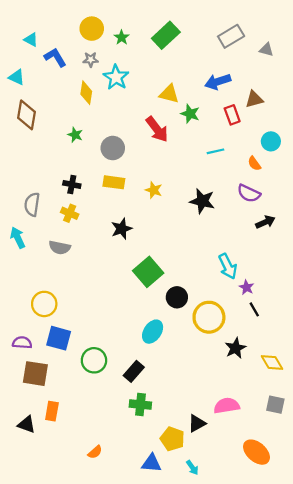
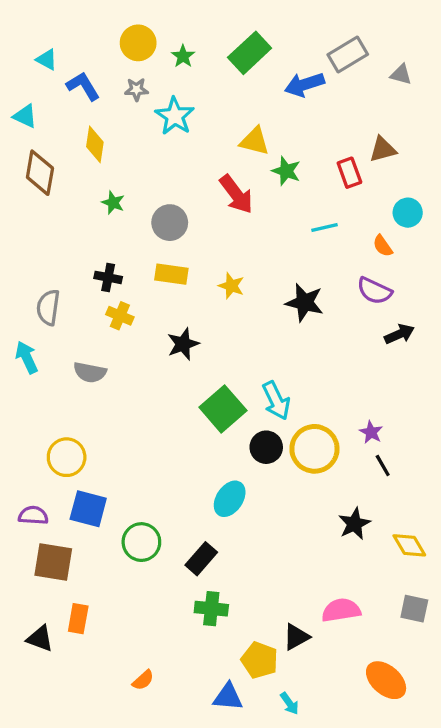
blue arrow: (218, 82) -> (304, 84), moved
yellow diamond: (86, 93) -> (95, 144), moved
yellow cross: (70, 213) -> (120, 316), moved
cyan arrow: (228, 266) -> (276, 401), moved
yellow circle: (209, 317) -> (314, 449), moved

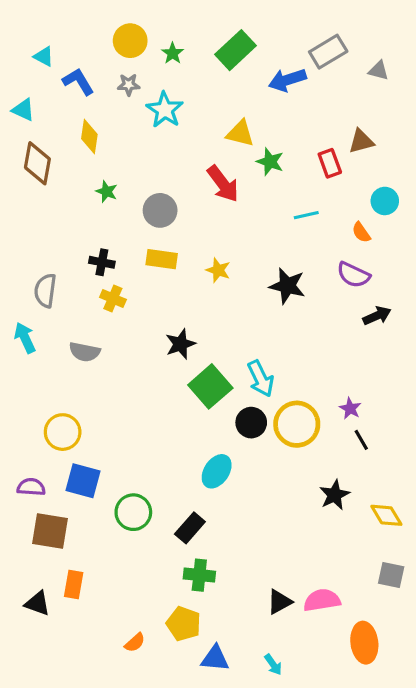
black star: (183, 344) -> (180, 344), moved
pink semicircle: (341, 610) -> (322, 600), moved
yellow pentagon: (260, 660) -> (184, 624), moved
orange ellipse: (386, 680) -> (364, 643), turned 42

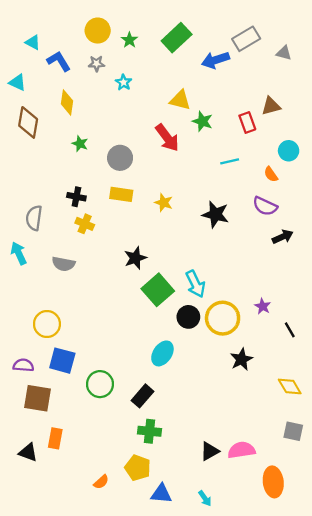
cyan star: (165, 110) -> (124, 82), size x0.6
black line: (361, 440) -> (290, 330), moved
black star: (334, 495) -> (241, 359), moved

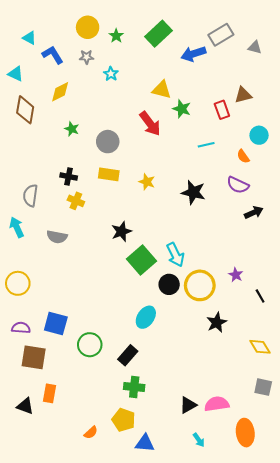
yellow diamond: (67, 102) -> (60, 92), turned 55
yellow circle: (47, 324) -> (18, 283), moved
cyan arrow: (205, 498) -> (199, 440), moved

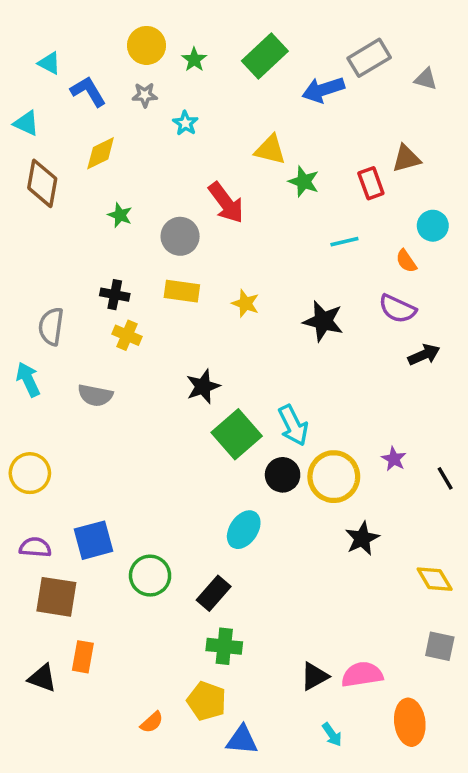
red arrow: (150, 124) -> (226, 203), moved
black line: (260, 296) -> (445, 478), moved
blue square: (56, 324) -> (93, 540), turned -30

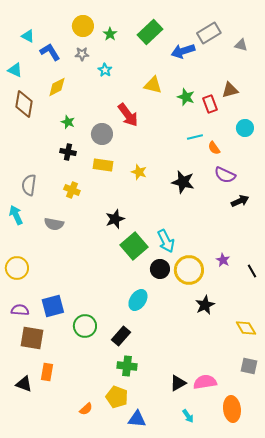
green star: (304, 182) -> (186, 97), moved
orange semicircle: (406, 261) -> (214, 148), moved
black cross: (115, 295) -> (68, 152), moved

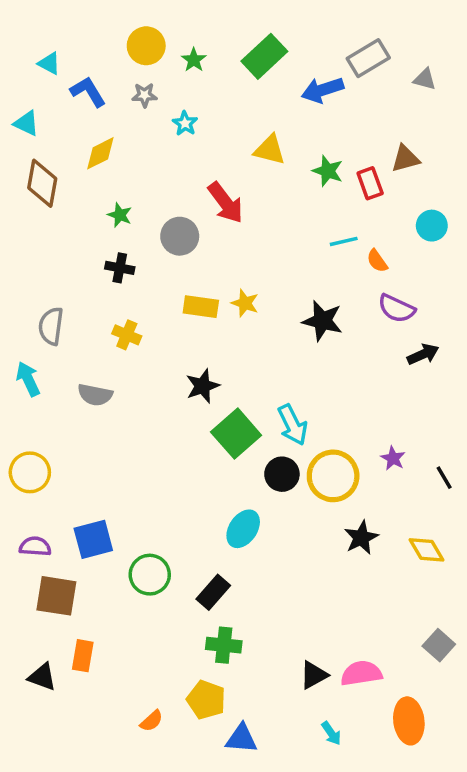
yellow rectangle: (103, 165) -> (201, 307), moved
yellow diamond: (246, 328) -> (426, 550), moved
gray square: (249, 366) -> (439, 645), turned 30

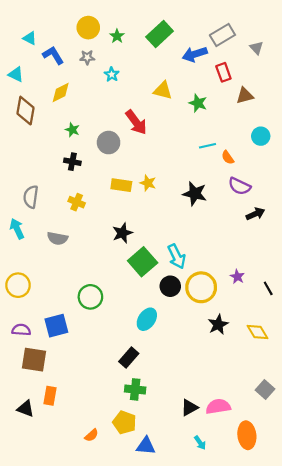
gray triangle: (425, 79) -> (256, 48), turned 32
red rectangle: (370, 183) -> (223, 72), moved
green circle: (150, 575) -> (90, 297), moved

